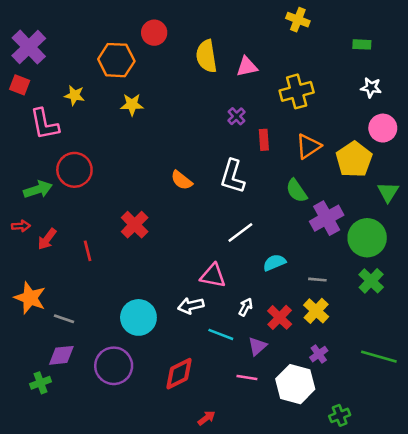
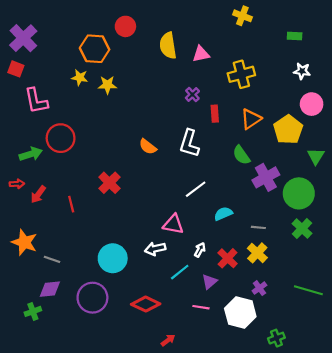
yellow star: (74, 95) -> (80, 77), moved
cyan line: (221, 334) -> (180, 272), turned -60
red diamond: (179, 374) -> (146, 304), turned 52

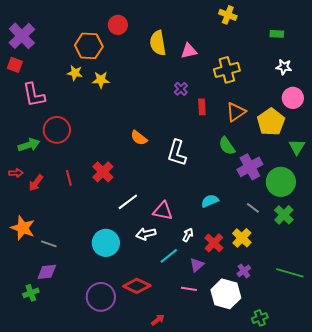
white L-shape: (189, 143) -> (177, 153), moved
white line: (196, 189) -> (128, 202), moved
red line: (71, 204) -> (69, 178), moved
gray line: (258, 227) -> (253, 208), moved, turned 32
purple circle: (92, 298) -> (101, 297), moved

